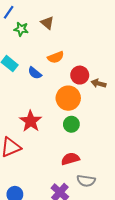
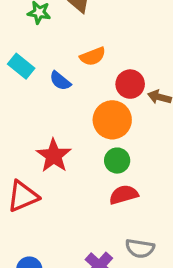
red semicircle: (70, 159) -> (124, 195), moved

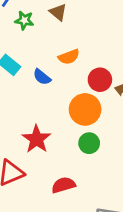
red semicircle: (124, 195) -> (63, 185), moved

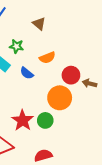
green star: (24, 20) -> (16, 46), moved
green circle: (89, 143) -> (45, 120), moved

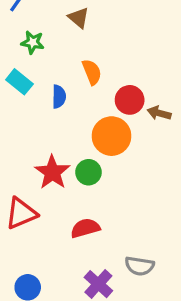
green star: (16, 46) -> (33, 42), moved
orange semicircle: (47, 58) -> (92, 72), turned -91
blue semicircle: (27, 73) -> (59, 97), turned -128

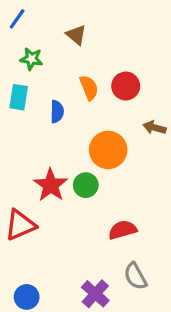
cyan rectangle: (19, 82) -> (19, 97), turned 60
red circle: (130, 100) -> (126, 86), moved
red semicircle: (85, 228) -> (123, 230), moved
gray semicircle: (139, 266) -> (135, 276), turned 52

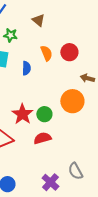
orange circle: (108, 150) -> (72, 101), moved
red semicircle: (123, 230) -> (42, 138), moved

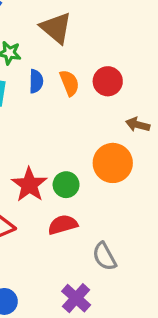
brown triangle: (38, 20) -> (56, 28), size x1.5
blue semicircle: (26, 68) -> (36, 81), moved
gray semicircle: (75, 171) -> (104, 256), moved

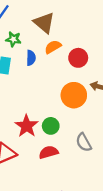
orange semicircle: (69, 83) -> (53, 47), moved, turned -98
orange circle: (113, 163) -> (74, 95), moved
gray semicircle: (104, 256) -> (84, 142), moved

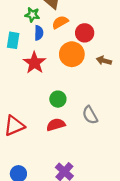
green star: (13, 39) -> (32, 15), moved
orange circle: (74, 95) -> (72, 54), moved
red star: (27, 126) -> (34, 63), moved

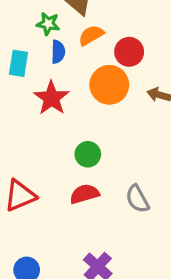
gray semicircle: (90, 115) -> (137, 199), moved

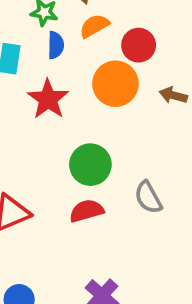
green circle: (88, 154) -> (90, 165), size x1.4
gray semicircle: (137, 199) -> (148, 197), moved

